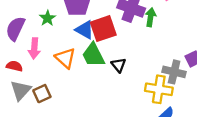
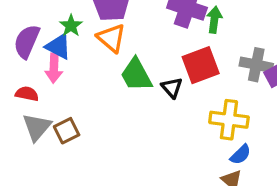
red square: (103, 29) -> (201, 65), moved
blue triangle: (85, 30) -> (58, 46), moved
orange triangle: (65, 58) -> (111, 38), moved
gray cross: (174, 72) -> (256, 65), moved

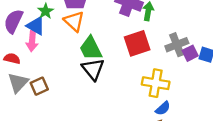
gray cross: (256, 65) -> (177, 45), turned -35
black triangle: (172, 88) -> (93, 69), moved, size x1.5

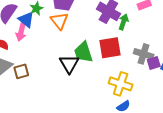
gray cross: (177, 45) -> (144, 54), turned 30
green trapezoid: (91, 48) -> (83, 52), moved

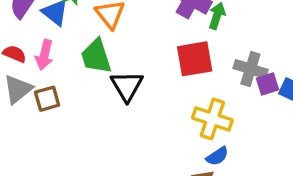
pink arrow: (21, 32) -> (44, 55), moved
green trapezoid: (83, 52) -> (96, 56), moved

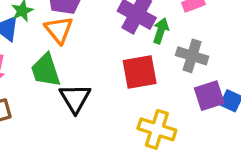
gray cross: (250, 69) -> (192, 56), moved
purple square: (267, 84) -> (209, 96), size x1.4

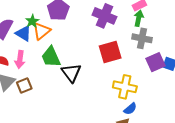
orange triangle: (59, 30) -> (41, 31), moved, turned 36
green arrow: (161, 31) -> (139, 18), moved

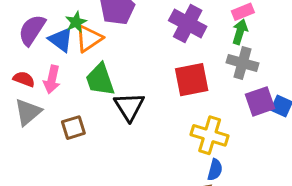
brown square: (24, 86) -> (73, 128), moved
blue semicircle: (130, 109) -> (215, 170), turned -40

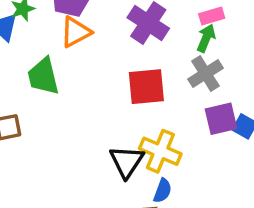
orange triangle: (89, 39) -> (76, 32), moved
gray cross: (242, 63) -> (205, 74), turned 36
black triangle: (129, 107) -> (127, 162), moved

